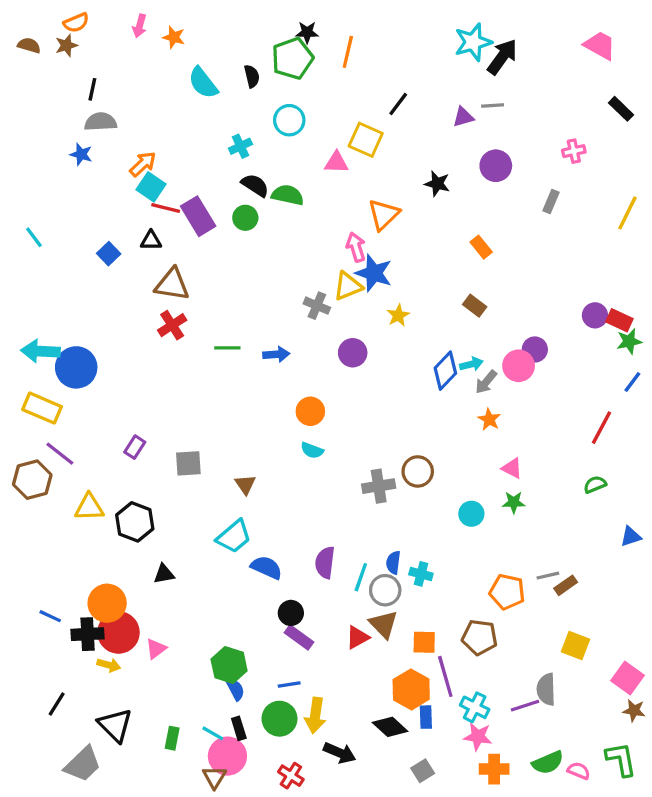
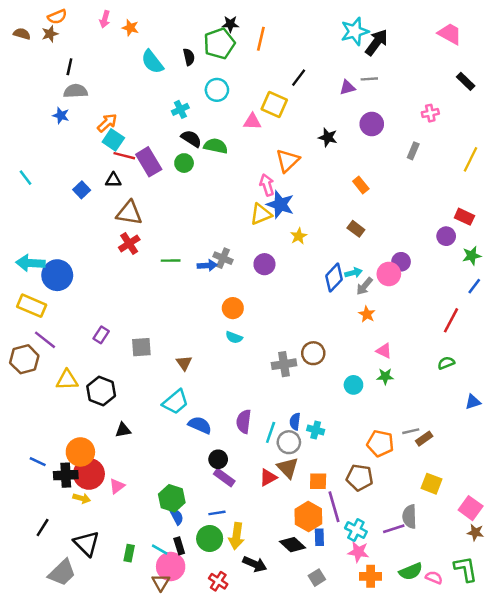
gray cross: (317, 306) -> (223, 258), moved
red rectangle: (619, 320) -> (464, 217), moved

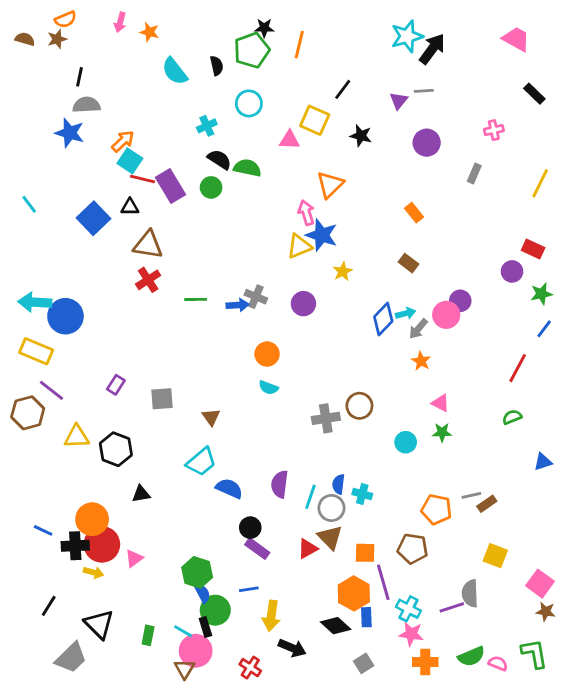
purple triangle: (347, 87) -> (399, 101), turned -35
blue star: (61, 115) -> (70, 133), size x1.5
black star: (328, 137) -> (361, 136), moved
blue square: (82, 190) -> (93, 218), size x1.6
green circle: (210, 539) -> (215, 610), moved

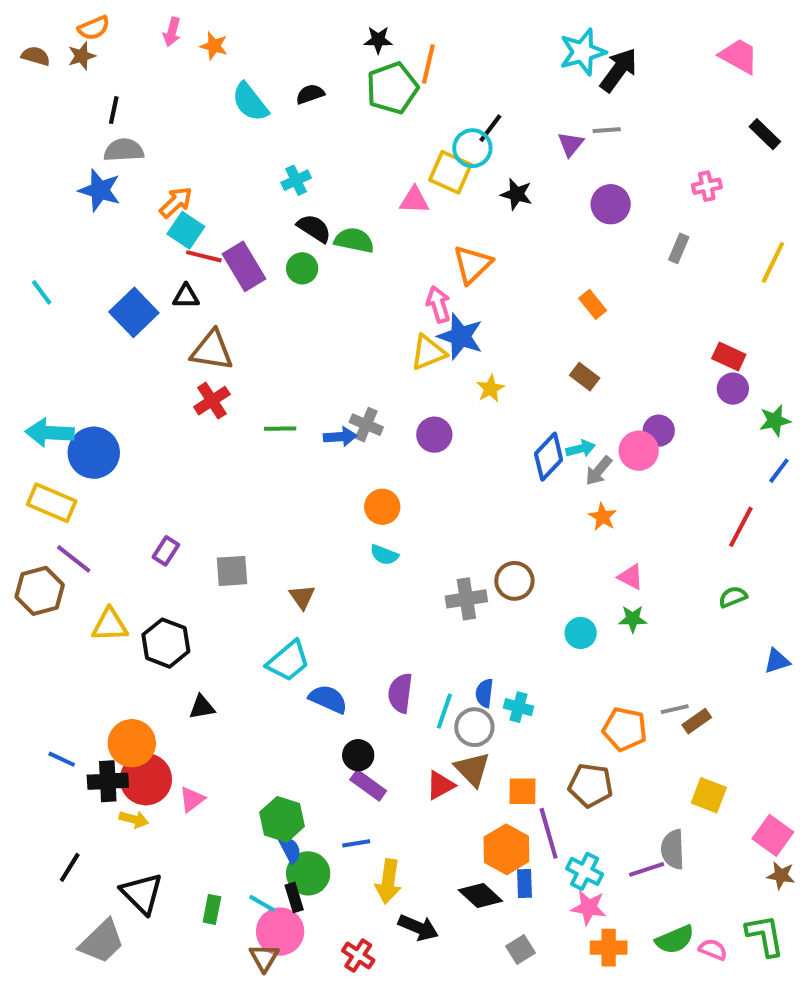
green pentagon: (252, 50) -> (392, 88), moved
black semicircle: (217, 66) -> (310, 94), turned -96
cyan circle: (249, 103) -> (472, 148), moved
red rectangle: (533, 249) -> (729, 357), moved

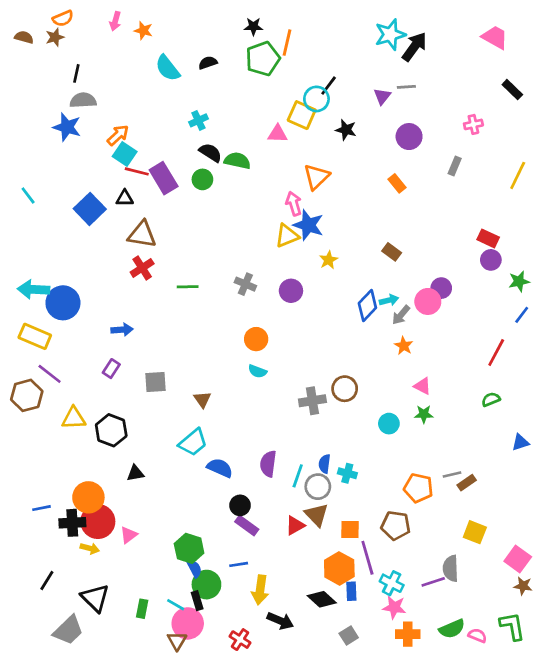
orange rectangle: (593, 304) -> (397, 183), moved
blue arrow: (340, 437) -> (122, 330), moved
blue line: (62, 759) -> (41, 508), turned -36

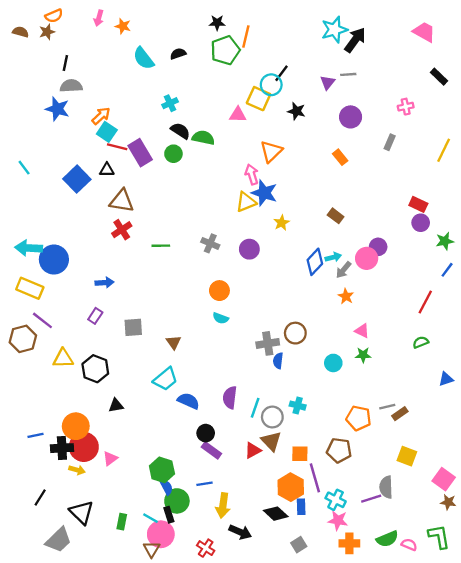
blue semicircle: (325, 464) -> (278, 361), moved

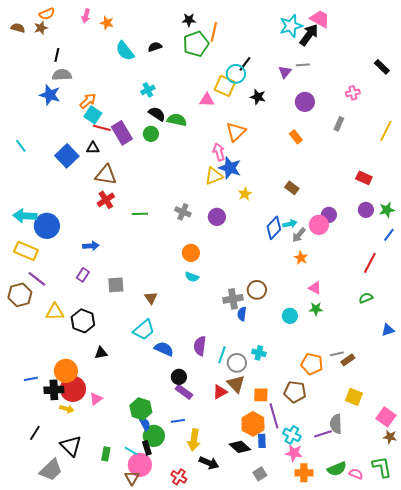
pink trapezoid: (424, 32) -> (320, 19), moved
purple circle: (421, 223) -> (366, 210), moved

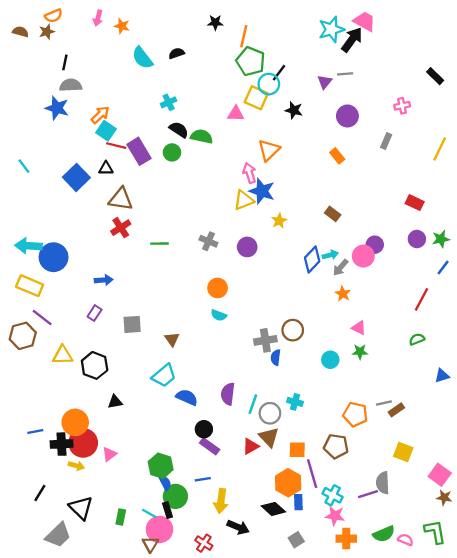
green pentagon: (196, 44) -> (251, 61), moved, turned -30

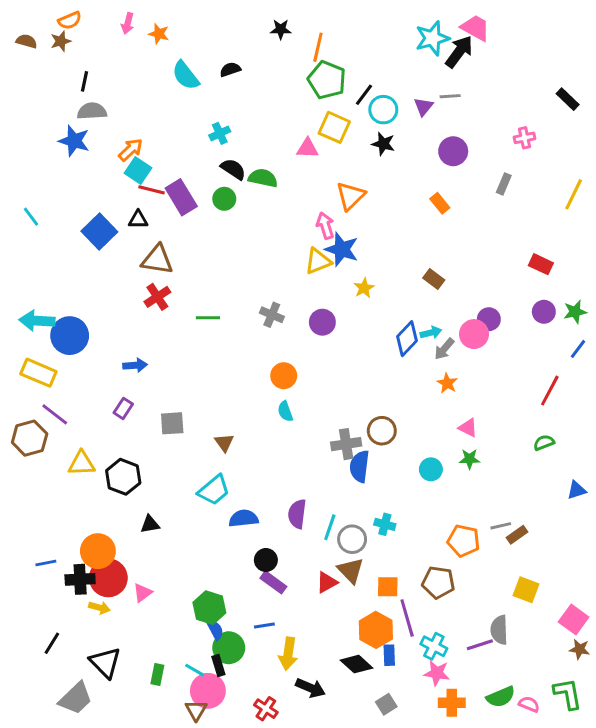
cyan circle: (269, 84) -> (383, 110), moved
cyan semicircle: (219, 315) -> (285, 411), turned 49
blue semicircle: (276, 357) -> (360, 466), size x1.5
blue semicircle: (187, 397) -> (244, 518), turned -30

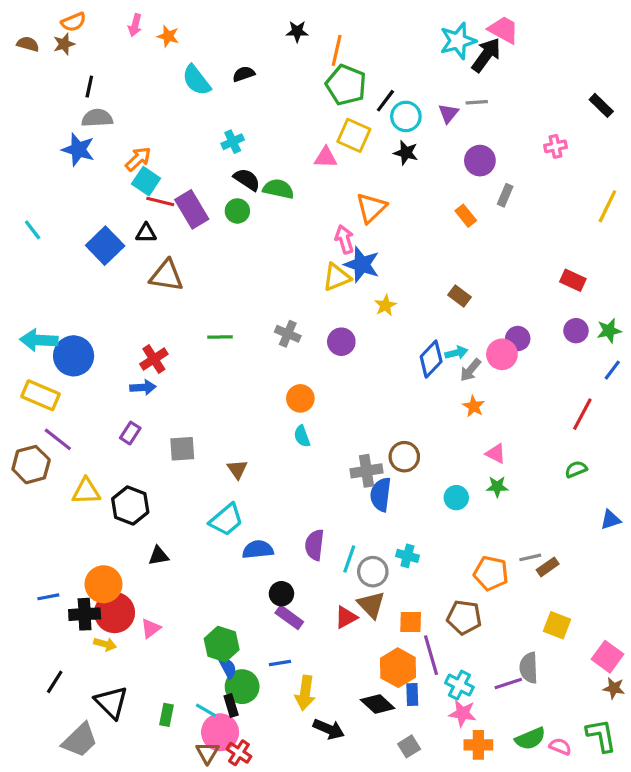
gray rectangle: (504, 184) -> (505, 195), moved
red cross: (157, 297) -> (154, 359), moved
red cross: (266, 709) -> (239, 753), moved

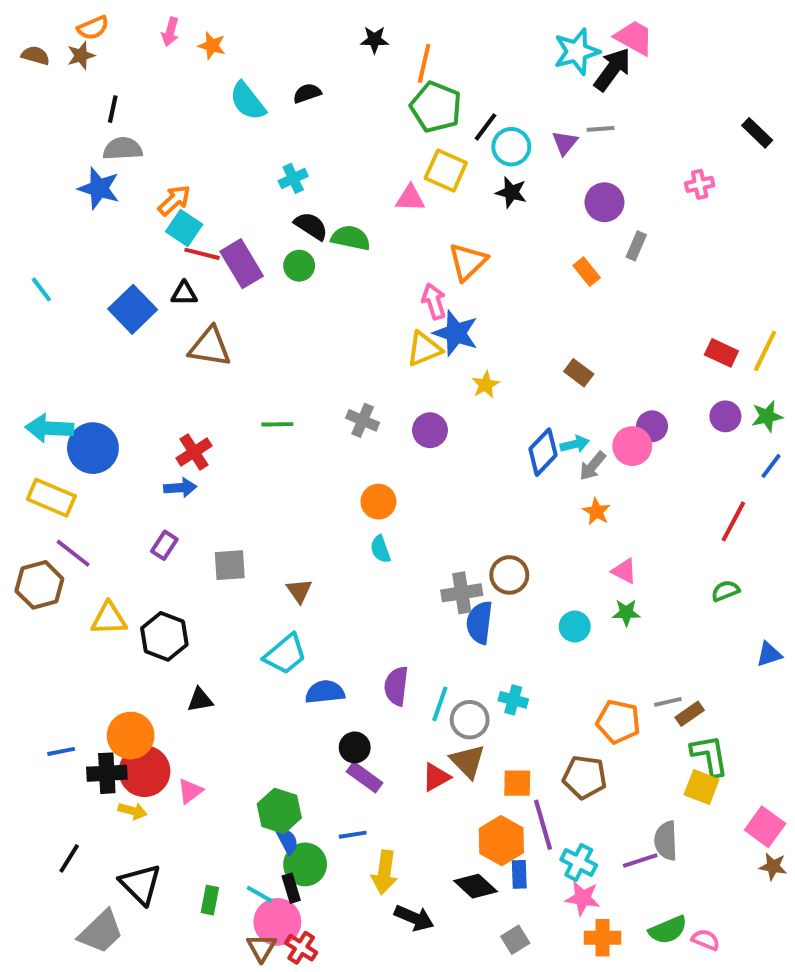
yellow line: (607, 206) -> (765, 351), moved
green L-shape: (601, 735) -> (710, 755), moved

